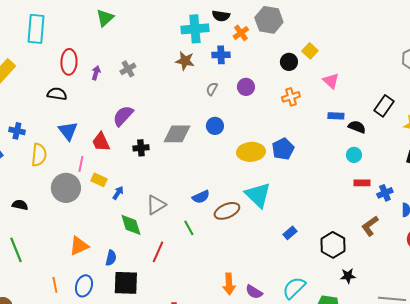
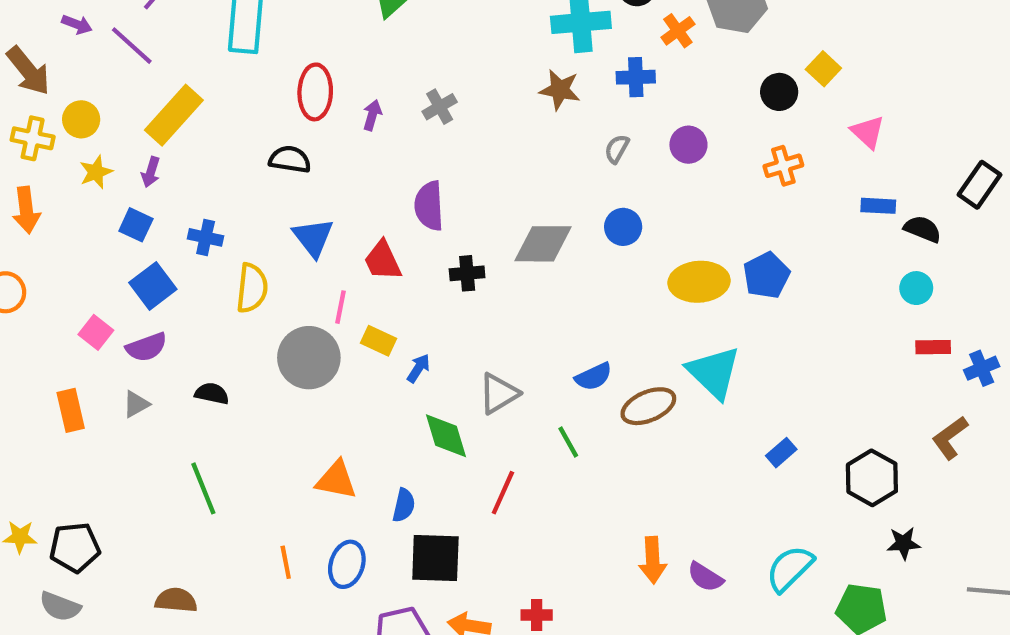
purple semicircle: (123, 116) -> (429, 206), turned -45
orange triangle: (79, 246) -> (336, 480), turned 35

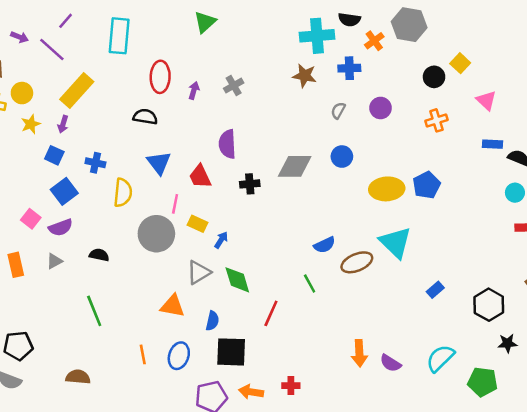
gray triangle: (499, 394) -> (199, 272), moved

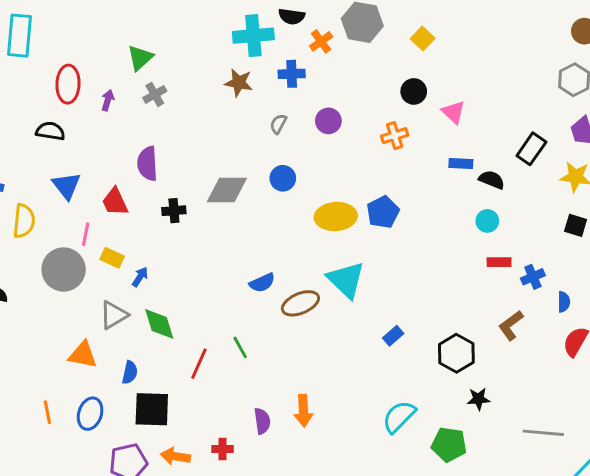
green triangle: (205, 22) -> (140, 58), moved
yellow square: (460, 63) -> (423, 39), moved
black circle: (434, 77) -> (414, 91), moved
green line: (310, 284) -> (240, 347), moved
purple semicircle: (390, 363) -> (262, 421), moved, turned -130

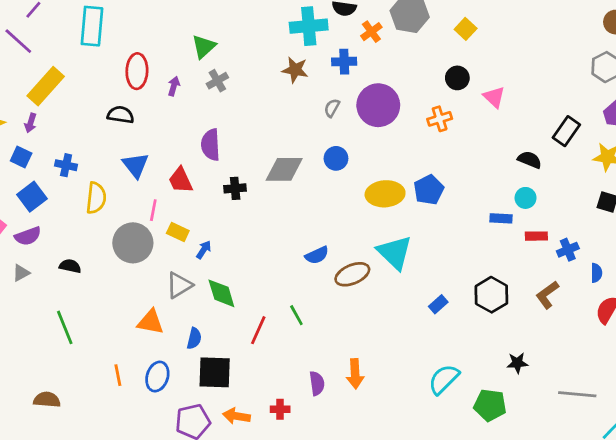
purple circle: (328, 121) -> (378, 105), size x1.8
blue rectangle: (461, 164) -> (501, 218), moved
black hexagon: (456, 353) -> (491, 295), moved

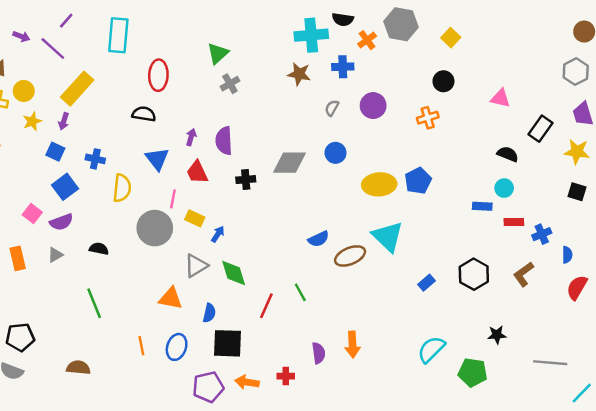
purple arrow: (174, 86) -> (191, 137), moved
pink triangle: (494, 97) -> (500, 98), moved, turned -30
purple circle: (378, 105) -> (373, 106), size x0.7

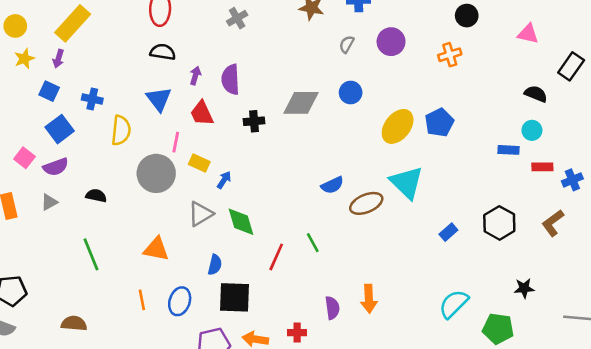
black semicircle: (144, 114) -> (163, 52), moved
yellow ellipse: (379, 184) -> (398, 126), turned -48
orange triangle: (171, 298) -> (156, 249), moved

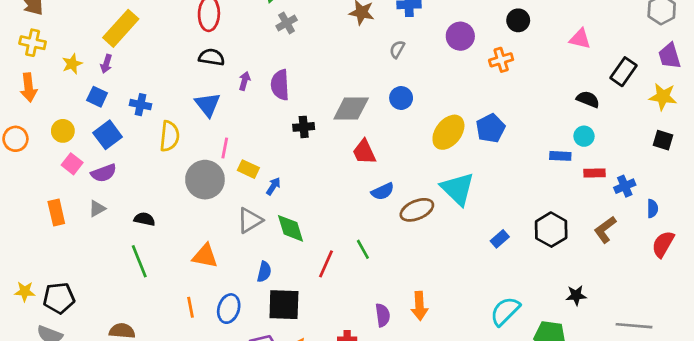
yellow circle: (15, 26) -> (63, 131), moved
purple circle: (391, 42) -> (460, 36), moved
red trapezoid: (202, 113) -> (364, 152), moved
black semicircle: (96, 196) -> (144, 219), moved

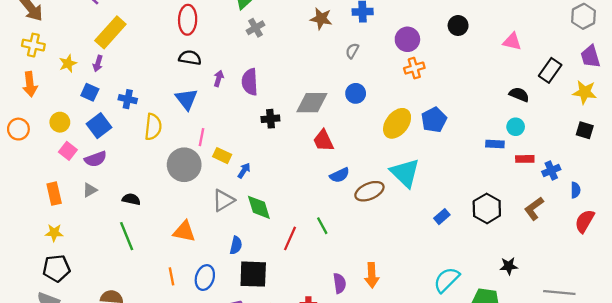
orange cross: (501, 60) -> (414, 68), moved
yellow star: (25, 291) -> (54, 233), moved

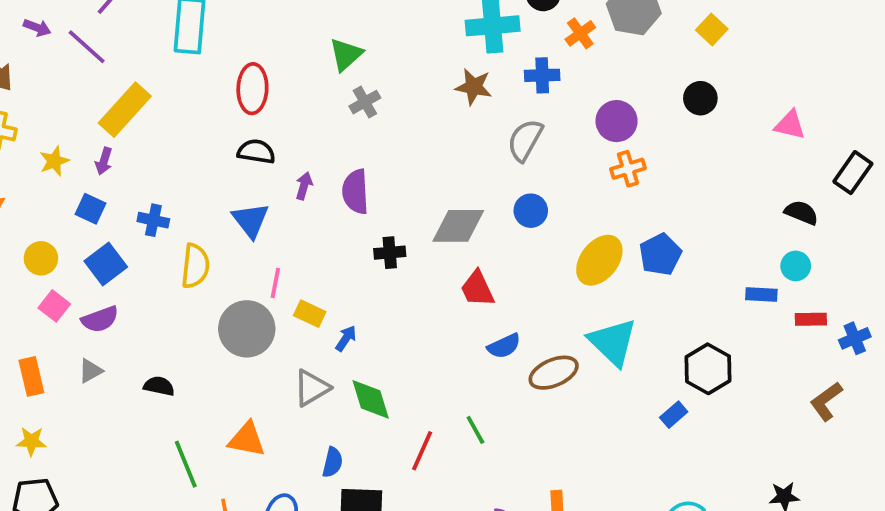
gray semicircle: (352, 51) -> (525, 140), size x1.6
black hexagon: (487, 208) -> (708, 369), moved
green line: (127, 236) -> (186, 464), moved

